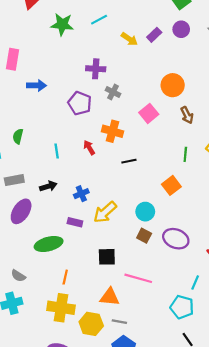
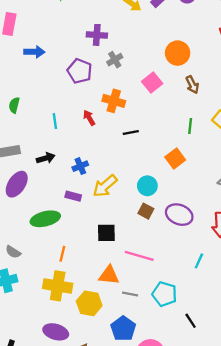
gray cross: (113, 92) -> (115, 60), turned 32
cyan pentagon: (182, 307) -> (165, 294), moved
gray line: (119, 322) -> (130, 294), moved

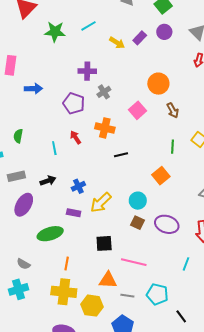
red arrow: (89, 118) -> (75, 137), moved

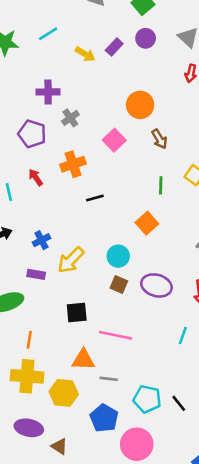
orange cross: (105, 128) -> (73, 164), turned -30
cyan pentagon: (157, 294) -> (147, 399), moved

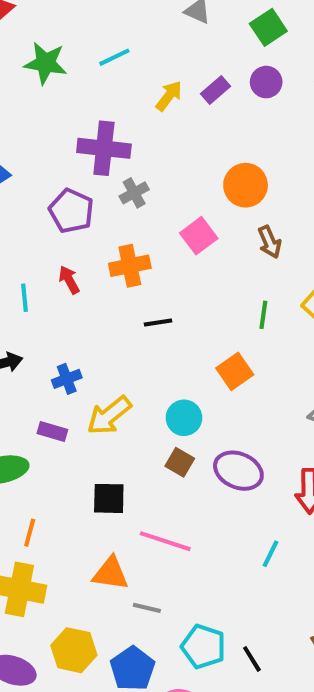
yellow arrow: (85, 54) -> (169, 96), turned -90
purple cross: (48, 92) -> (104, 148), size x1.4
yellow hexagon: (64, 393) -> (74, 650), moved

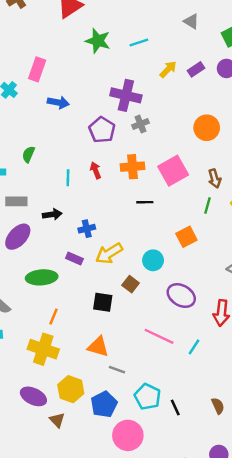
pink square: (199, 236) -> (173, 171), moved, size x1.4
brown arrow: (270, 242) -> (215, 179), moved
brown square: (180, 462) -> (131, 284), moved
pink line: (165, 541) -> (159, 336), moved

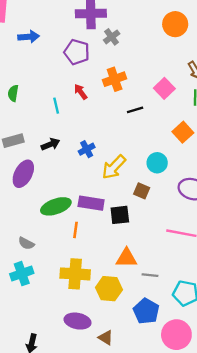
pink square: (173, 171) -> (164, 88), moved, size x0.7
purple rectangle: (74, 259) -> (91, 203), moved, size x1.5
orange line: (54, 317) -> (75, 230), moved
yellow hexagon: (71, 389) -> (109, 289), moved

